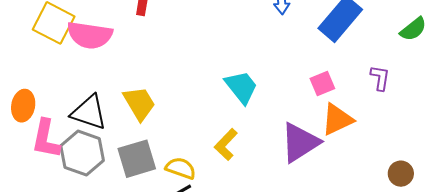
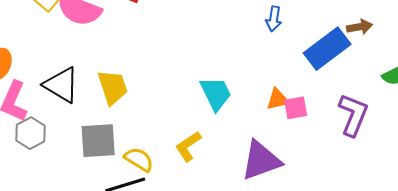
purple L-shape: (380, 78) -> (353, 115), size x1.6
orange triangle: (337, 119) -> (278, 99), moved, size x0.7
gray hexagon: (82, 153) -> (30, 133), moved, size x0.7

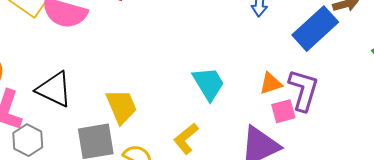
yellow trapezoid: (113, 87) -> (121, 107), moved
pink square: (296, 108) -> (283, 111), moved
purple L-shape: (353, 115) -> (303, 90), moved

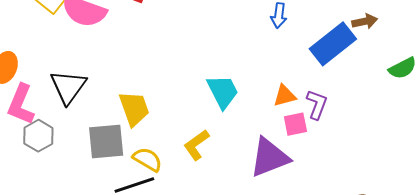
black triangle: (54, 89) -> (68, 87), turned 36
purple L-shape: (303, 90) -> (317, 104), size x0.7

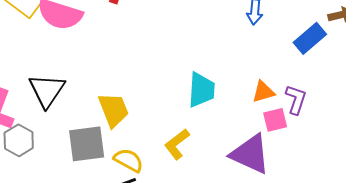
blue rectangle: (333, 44) -> (310, 38), size x0.7
cyan trapezoid: (223, 92) -> (201, 90), turned 33
purple triangle: (269, 157) -> (250, 154), turned 48

